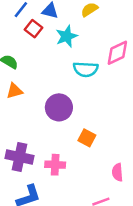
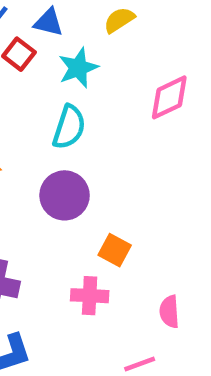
cyan semicircle: (86, 69) -> (69, 127), moved, turned -75
pink cross: (55, 165) -> (90, 296), moved

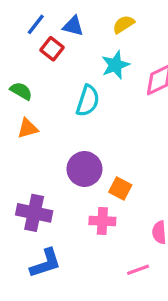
cyan star: (78, 68) -> (115, 65), moved
purple circle: (65, 195) -> (84, 169), moved

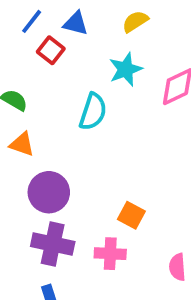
orange triangle: (28, 128) -> (22, 144), turned 35
purple circle: (84, 169) -> (49, 192), moved
purple cross: (34, 213) -> (53, 244), moved

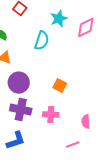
orange square: (131, 215) -> (60, 86), moved

